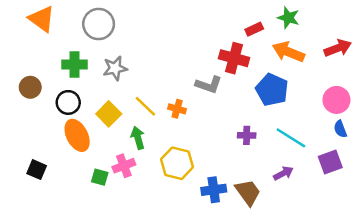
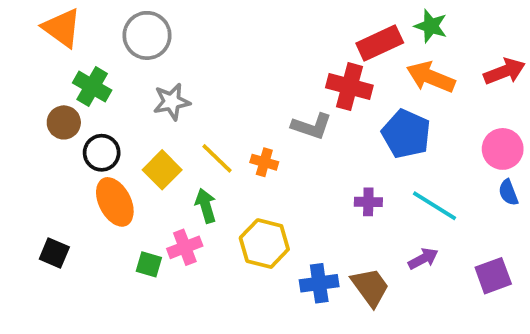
red rectangle: (254, 29) -> (380, 43), size x1.6
green cross: (75, 64) -> (92, 87), moved, turned 30
brown circle: (30, 87) -> (64, 122), moved
purple square: (330, 162) -> (493, 276), moved

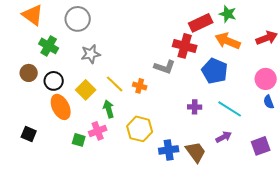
brown circle: (64, 122) -> (29, 73), moved

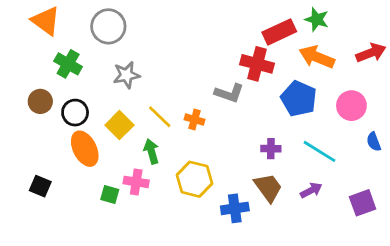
pink circle: (266, 79) -> (351, 106), moved
pink cross: (98, 131) -> (136, 182), turned 30
brown trapezoid: (196, 152) -> (268, 188), moved

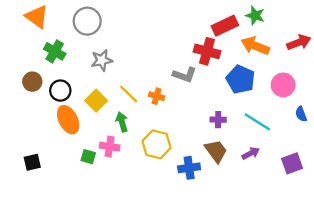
black square: (40, 186) -> (32, 162), moved, turned -36

